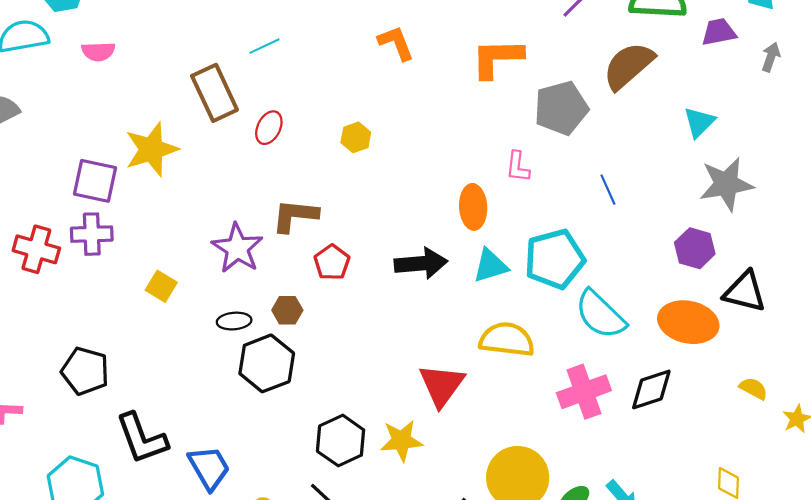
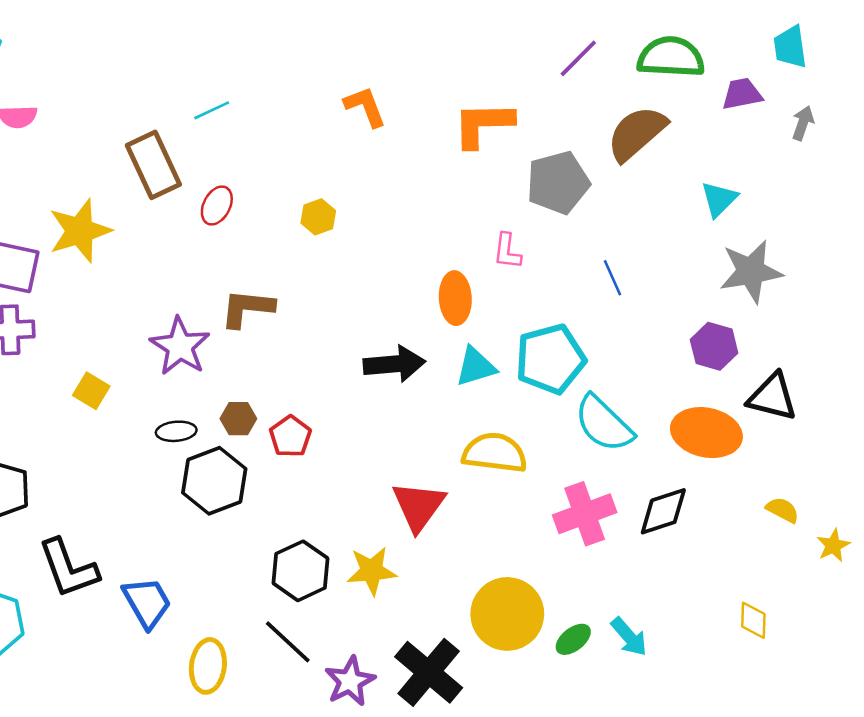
red pentagon: (332, 262) -> (290, 436), moved

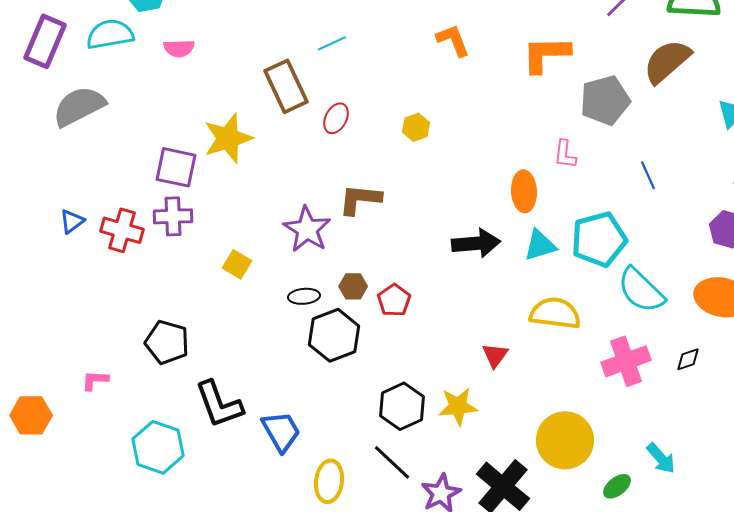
red triangle: (418, 506) -> (495, 355), size x0.6
black diamond: (663, 511) -> (688, 359), size x0.6
green ellipse: (573, 639) -> (617, 486), moved

